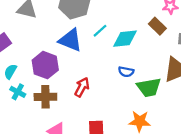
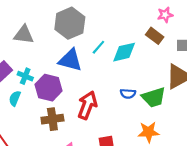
blue semicircle: (126, 72) -> (128, 94), moved
red arrow: (82, 87) -> (87, 105), size x1.4
cyan cross: (18, 92) -> (25, 76), moved

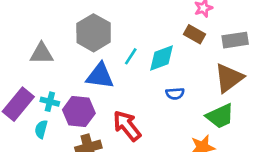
blue semicircle: (128, 94) -> (175, 94), moved
green trapezoid: (154, 97) -> (220, 116), moved
red arrow: (87, 105) -> (127, 126), turned -52

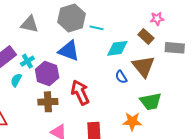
cyan line: (131, 56) -> (97, 28), moved, turned 56
brown triangle: (229, 78) -> (144, 66), moved, turned -45
blue semicircle: (175, 94) -> (121, 77), turned 48
cyan cross: (50, 102) -> (27, 61), turned 32

